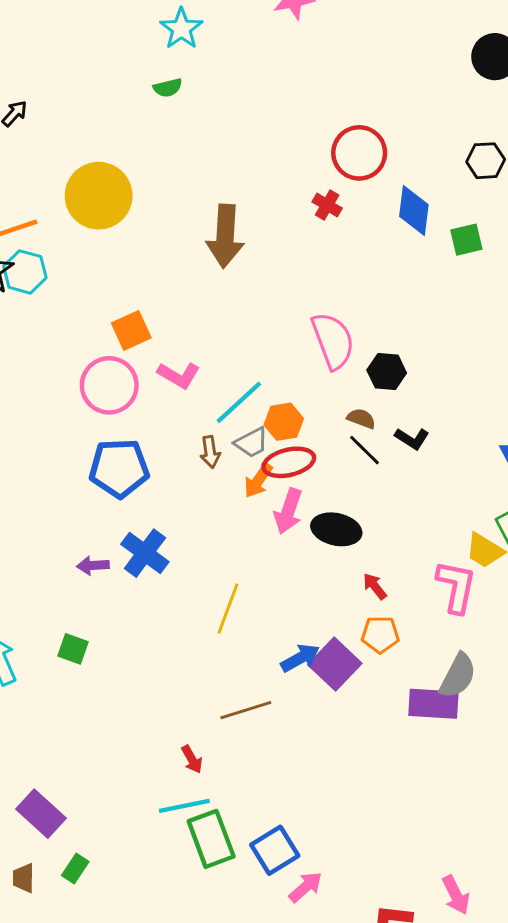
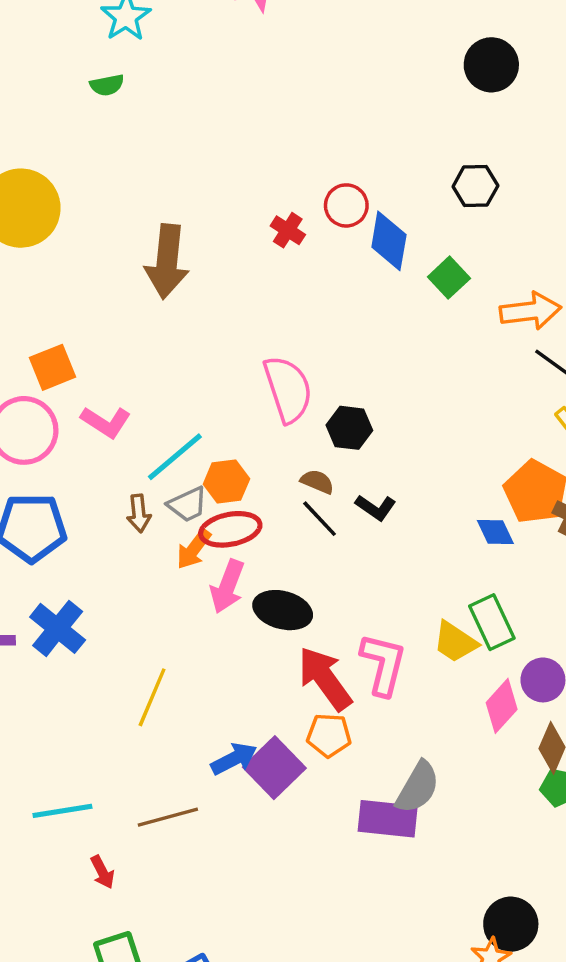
red circle: (359, 153) -> (346, 205), moved, size x0.7
green square: (466, 240) -> (449, 278), turned -32
red arrow: (375, 586) -> (325, 679), size x2.0
pink L-shape: (456, 587) -> (383, 664), moved
cyan line: (184, 806) -> (62, 811), moved

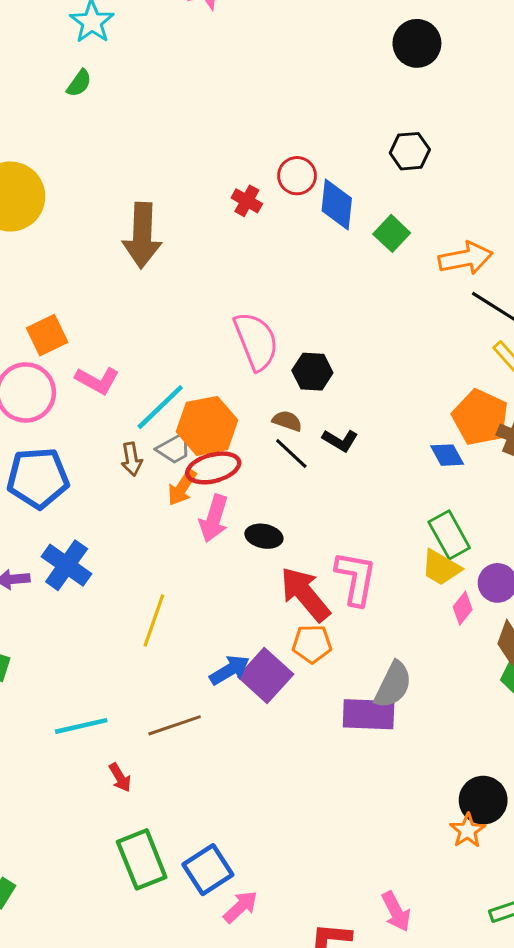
green semicircle: (107, 85) -> (79, 83), turned -40
orange hexagon: (226, 481) -> (207, 426), size x1.5
black ellipse: (283, 610) -> (264, 536), size x0.7
yellow trapezoid: (455, 642) -> (441, 568), moved
pink diamond: (502, 706) -> (463, 608), size x0.7

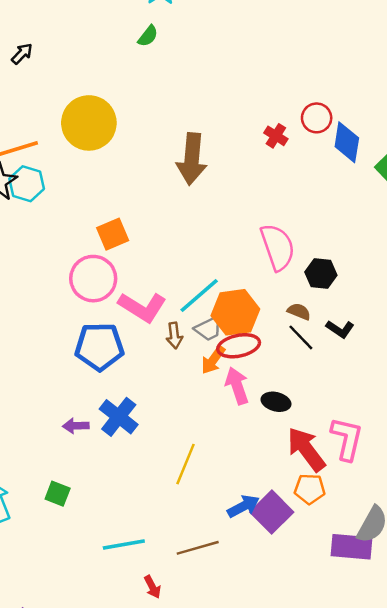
pink L-shape: (97, 380) -> (142, 307), moved, size x1.4
pink arrow: (214, 518) -> (237, 386), turned 141

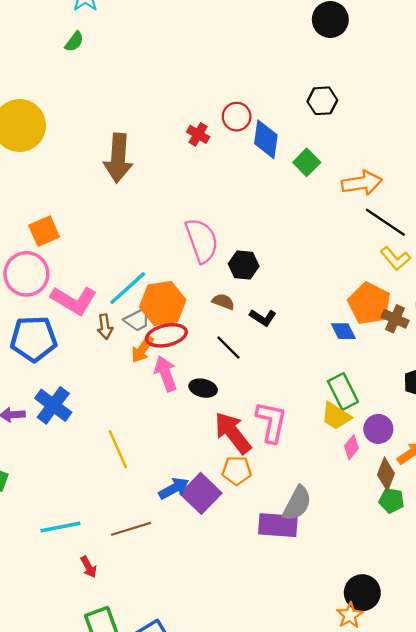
black line: (301, 337) -> (228, 348), moved
yellow line: (185, 464) -> (118, 449), turned -45

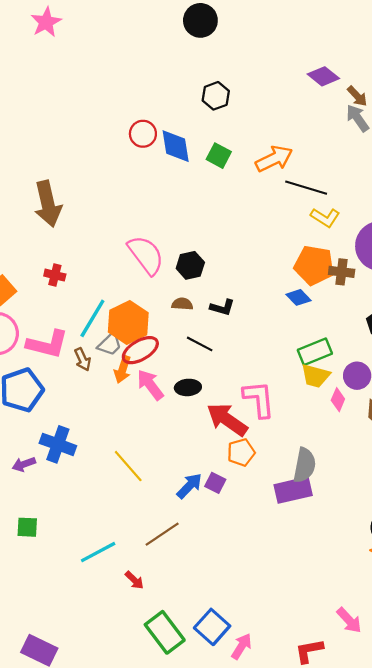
red cross: (198, 134) -> (55, 275), moved
green rectangle: (343, 391) -> (315, 352), turned -68
purple square: (201, 493) -> (215, 483), size x0.6

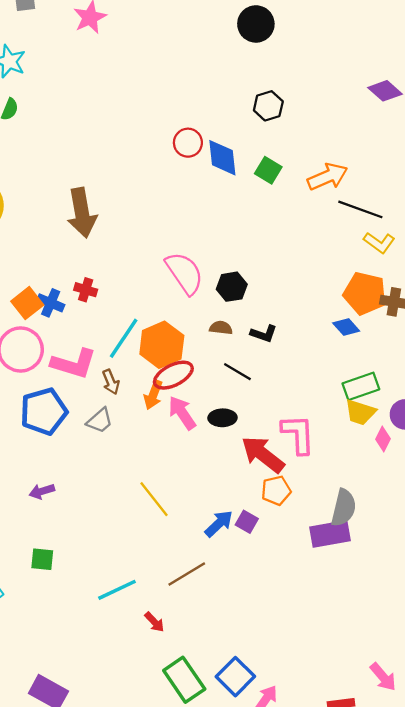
gray trapezoid: (110, 344) -> (100, 421), moved
blue cross: (58, 444) -> (51, 303), moved, size x0.7

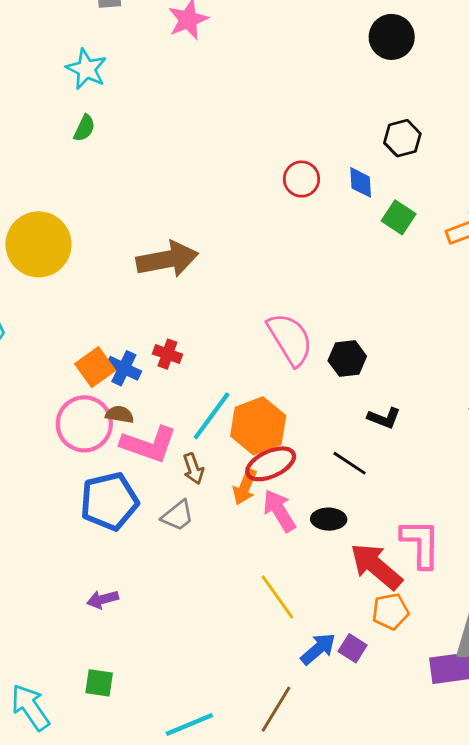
blue diamond: (222, 158) -> (361, 182), moved, size x0.7
brown arrow: (82, 213) -> (167, 259), turned -93
brown semicircle: (221, 328) -> (120, 414), moved
yellow line: (154, 499) -> (278, 597), moved
brown line: (187, 574) -> (276, 709), turned -30

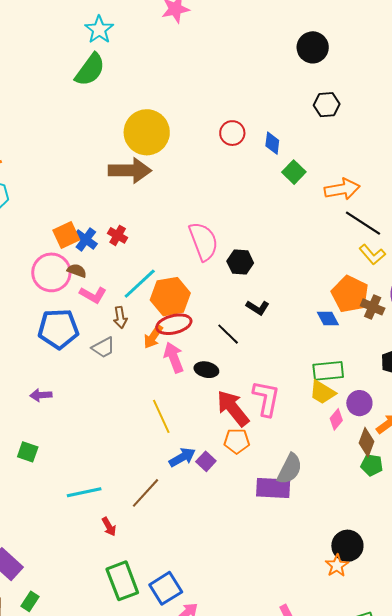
green semicircle: (84, 128) -> (90, 70), size x1.8
black hexagon: (402, 138) -> (327, 105), moved
yellow circle: (39, 244) -> (147, 132), moved
pink L-shape: (149, 444) -> (93, 295), size x0.7

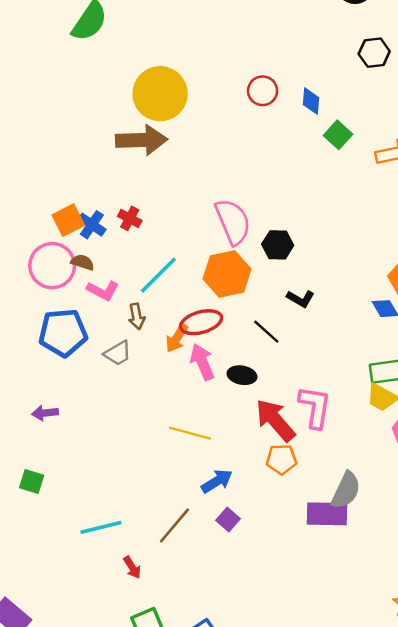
orange hexagon: (170, 297) -> (227, 274), moved
yellow line: (161, 416) -> (190, 433), turned -48
purple square: (206, 461) -> (228, 519), moved

